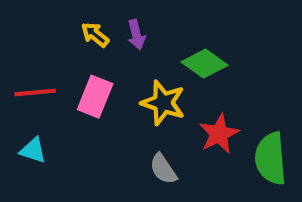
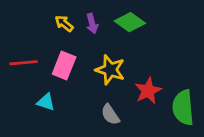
green diamond: (204, 64) -> (130, 22), moved
cyan triangle: (33, 150) -> (46, 102), moved

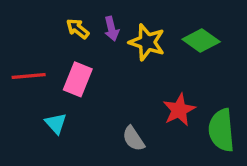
green diamond: (130, 22) -> (201, 41), moved
yellow star: (110, 70) -> (147, 42), moved
cyan triangle: (46, 102) -> (56, 123), turned 30

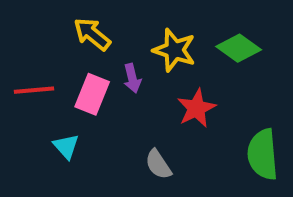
yellow arrow: (78, 29) -> (92, 34), size x1.4
purple arrow: (111, 29) -> (132, 78), moved
red star: (179, 110) -> (196, 108), moved

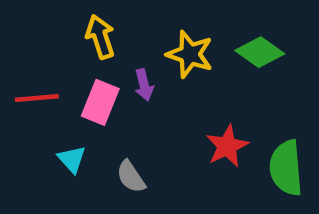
yellow arrow: (92, 34) -> (100, 37), turned 33
red star: (196, 108) -> (227, 146), moved
gray semicircle: (158, 164) -> (131, 177), moved

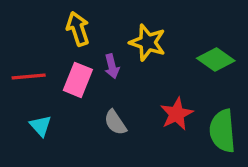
green diamond: (260, 52) -> (216, 59), moved
cyan triangle: (72, 159) -> (40, 126), moved
gray semicircle: (131, 177) -> (115, 122), moved

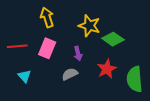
green diamond: (216, 59) -> (113, 39), moved
purple arrow: (112, 66) -> (78, 53), moved
gray semicircle: (115, 122) -> (70, 74), turned 98

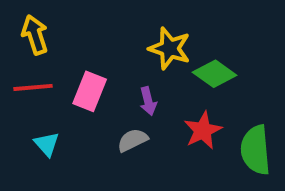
yellow arrow: (47, 17) -> (35, 35), moved

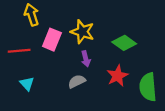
yellow arrow: (35, 35) -> (32, 15), moved
yellow star: (170, 48) -> (82, 32), moved
pink rectangle: (90, 91) -> (52, 40), moved

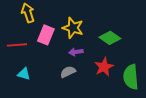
purple arrow: (86, 59) -> (76, 52), turned 96
cyan triangle: (27, 84) -> (24, 74), turned -32

